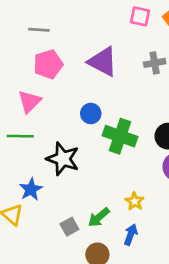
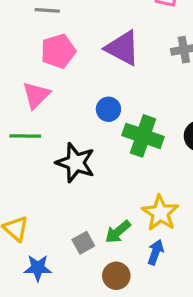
blue star: (31, 189) -> (38, 268), moved, turned 30
yellow star: (135, 201) -> (160, 213), size x1.6

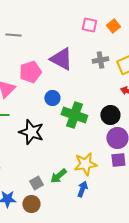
pink pentagon: (58, 51) -> (30, 72), moved
yellow star: (160, 213) -> (85, 164), turned 30
brown circle: (116, 276) -> (31, 204), moved

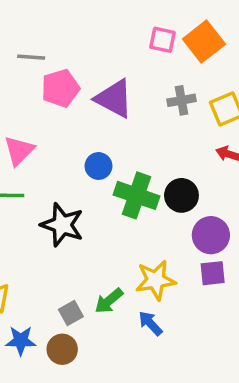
orange square: (113, 26) -> (204, 42), size x1.6
pink pentagon: (30, 72) -> (60, 88), moved
black circle: (110, 115) -> (181, 195), moved
blue arrow: (82, 189) -> (150, 323), turned -63

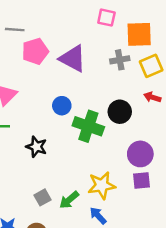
orange square: (204, 42) -> (139, 34), moved, turned 36
black circle: (181, 195) -> (120, 112), moved
black star: (62, 225) -> (36, 147), size x0.7
gray square: (71, 313) -> (42, 197), moved

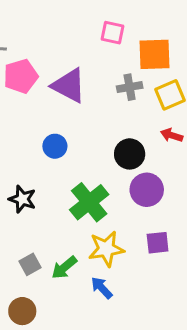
green cross: (88, 126) -> (89, 202), moved, turned 32
purple circle: (140, 154) -> (147, 190), moved

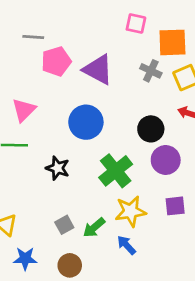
gray cross: (130, 87) -> (151, 71), turned 35
blue circle: (55, 146) -> (86, 122), size x1.6
brown circle: (22, 311) -> (70, 265), moved

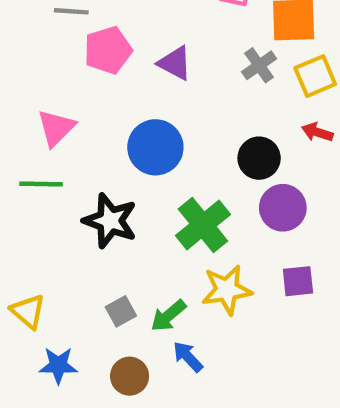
purple triangle: (98, 69) -> (175, 63), size x0.7
gray cross: (151, 71) -> (259, 65), turned 30
black star: (58, 168) -> (110, 221), size x1.4
blue arrow: (126, 245) -> (188, 357), moved

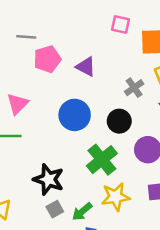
gray cross: (259, 65) -> (134, 88), moved
black circle: (259, 158) -> (119, 121), moved
black star: (110, 221) -> (49, 179), moved

